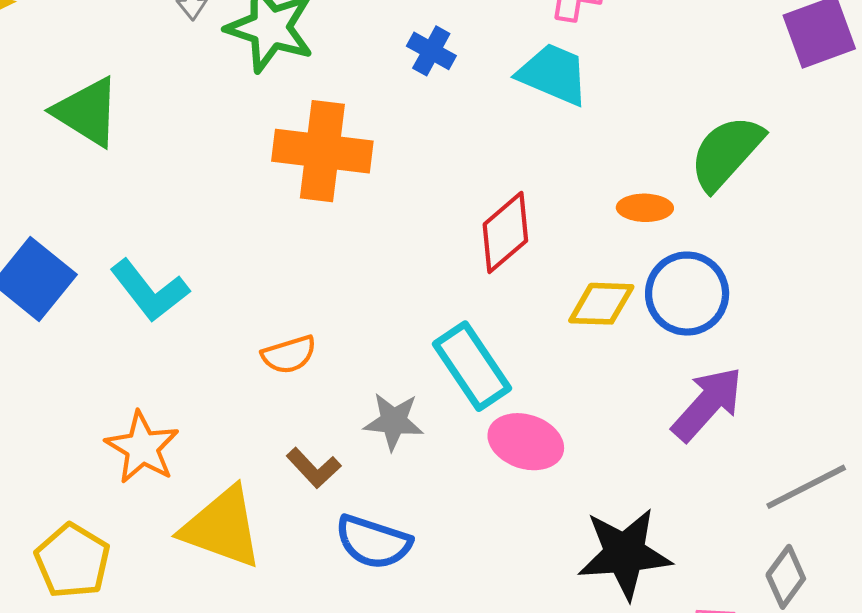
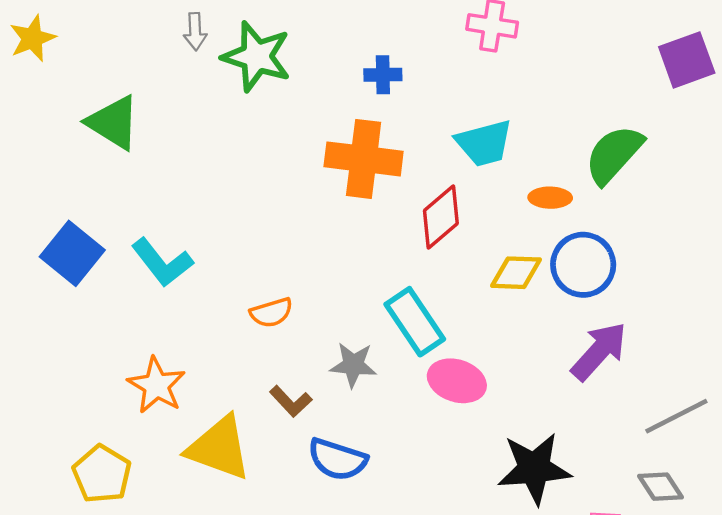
blue cross: (431, 51) -> (383, 75), turned -30
cyan trapezoid: (553, 74) -> (484, 143), moved, turned 142
orange cross: (322, 151) -> (364, 159), moved
gray diamond: (786, 577) -> (661, 487), turned -69

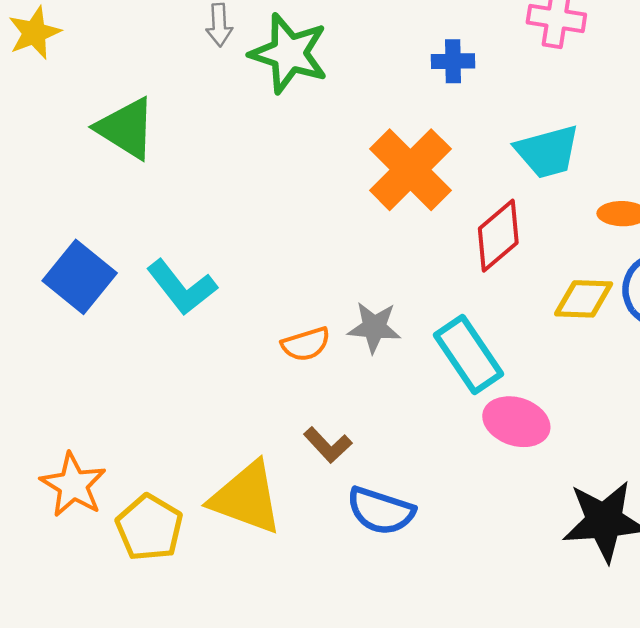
blue cross: (383, 75) -> (453, 61), moved
orange cross: (364, 159) -> (410, 170), turned 38
gray star: (353, 365) -> (374, 327), moved
orange star: (156, 385) -> (73, 485), moved
yellow pentagon: (102, 474) -> (149, 528), moved

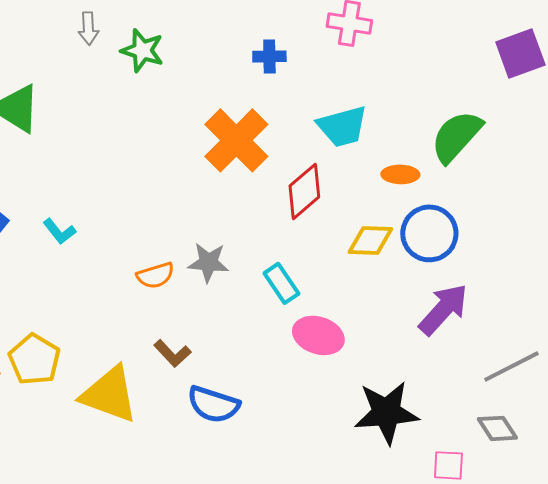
green star: (289, 53) -> (142, 50), size x0.7
cyan L-shape: (182, 287) -> (59, 231), size x0.6
cyan rectangle: (469, 354) -> (281, 283), size x0.7
yellow pentagon: (149, 528) -> (34, 359), moved

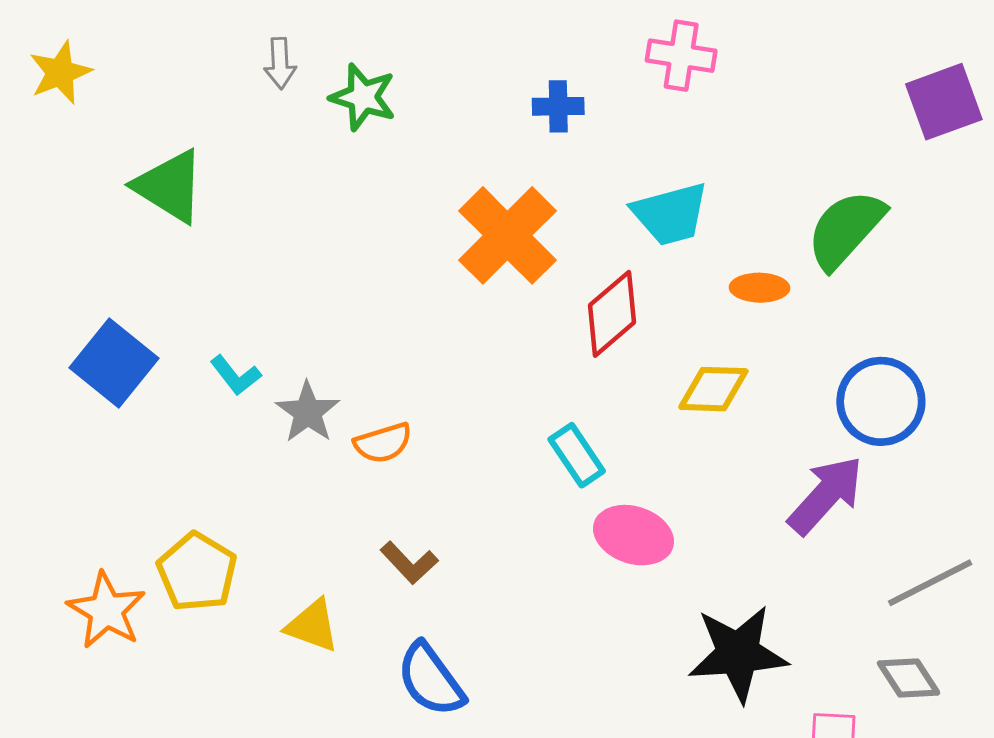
blue circle: (429, 233) -> (881, 401), moved
gray star: (208, 262) -> (308, 412), moved, turned 30
yellow triangle: (109, 394) -> (312, 626), size x0.6
blue semicircle: (213, 404) -> (431, 680), moved, turned 36

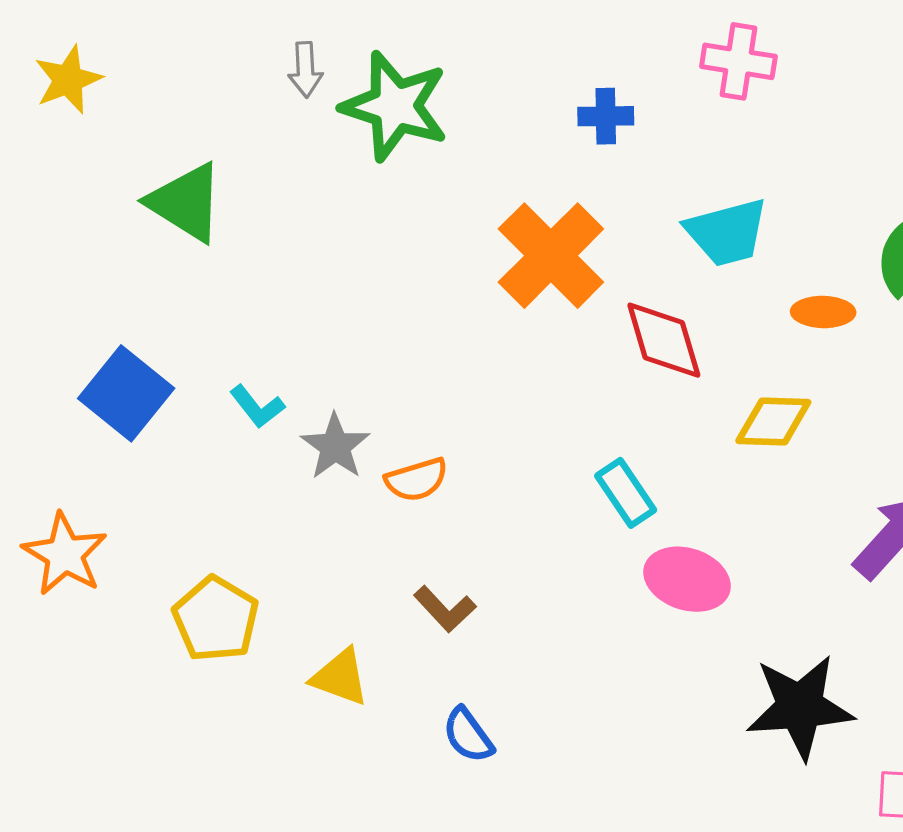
green star: (363, 97) -> (395, 106), size x1.5
red diamond: (612, 314) -> (664, 340), turned -66
orange star: (106, 610) -> (65, 554), moved
blue semicircle: (431, 680) -> (468, 735), size x0.7

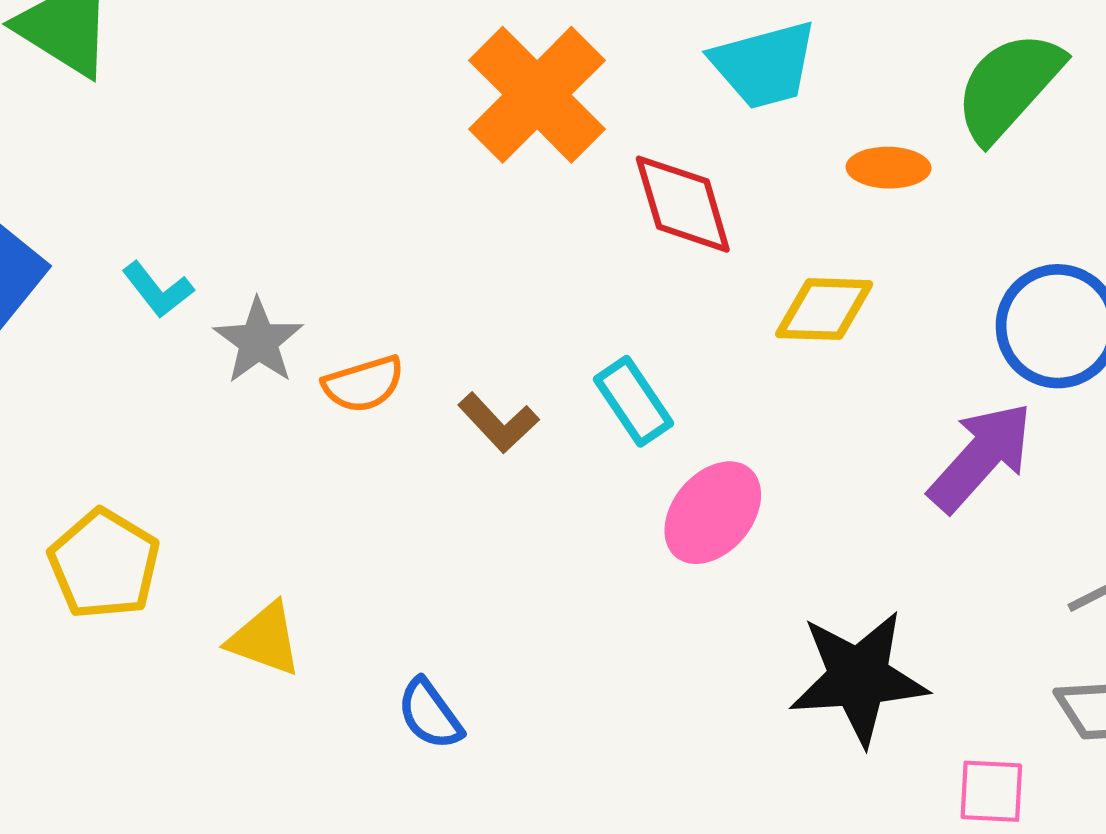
pink ellipse: (687, 579) -> (713, 513), turned -68
brown L-shape: (445, 609) -> (498, 423), moved

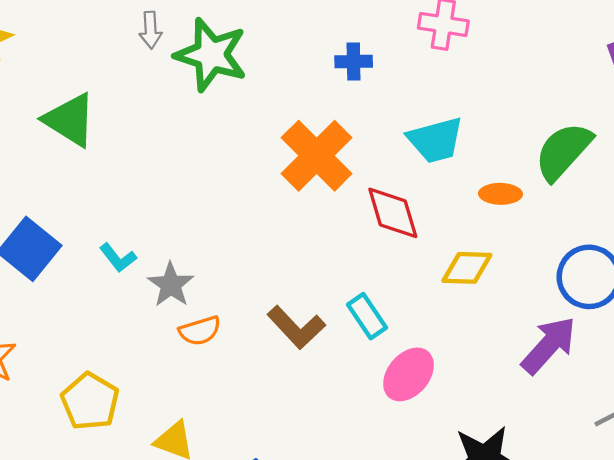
orange semicircle: (363, 384) -> (200, 331), moved
brown L-shape: (498, 423) -> (296, 327), size x1.4

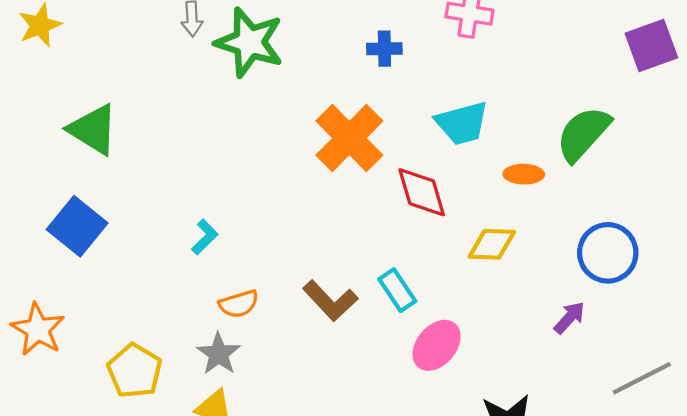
green triangle: (70, 120) -> (93, 130), moved
cyan L-shape: (118, 258) -> (205, 237), moved, turned -96
gray star: (171, 285) -> (219, 354), moved
purple arrow: (549, 345) -> (569, 318), size x0.6

